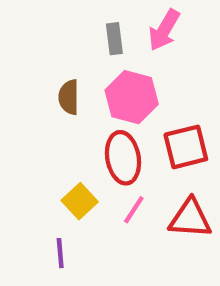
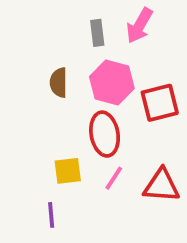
red square: (186, 147) -> (160, 103), moved
yellow square: (80, 201) -> (68, 171), turned 36

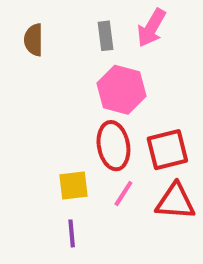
brown semicircle: (59, 83) -> (34, 40), moved
red square: (160, 103) -> (167, 150), moved
purple line: (51, 215) -> (72, 233), moved

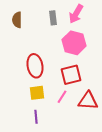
pink hexagon: (121, 90) -> (74, 43), moved
red ellipse: (113, 146) -> (35, 66), moved
red square: (167, 150) -> (71, 75), moved

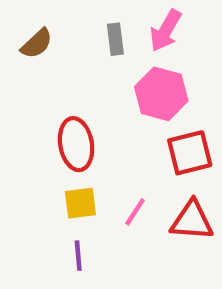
brown semicircle: (17, 20) -> (37, 44), turned -133
red square: (71, 75) -> (190, 153), moved

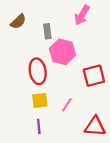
gray rectangle: (115, 39) -> (47, 31), moved
pink hexagon: (161, 94) -> (63, 52), moved
red triangle: (192, 221) -> (95, 126), moved

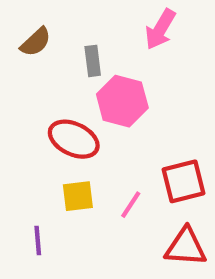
red ellipse: (38, 71) -> (74, 139), turned -55
red square: (94, 76) -> (184, 181), moved
purple line: (39, 126) -> (38, 240), moved

